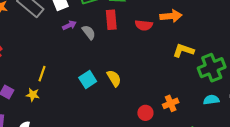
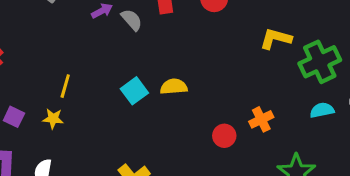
yellow semicircle: (114, 78) -> (174, 87), turned -60

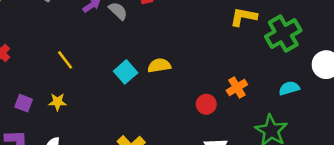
yellow line: (65, 86) -> (65, 60), moved, turned -48
cyan semicircle: (322, 110) -> (289, 88), moved

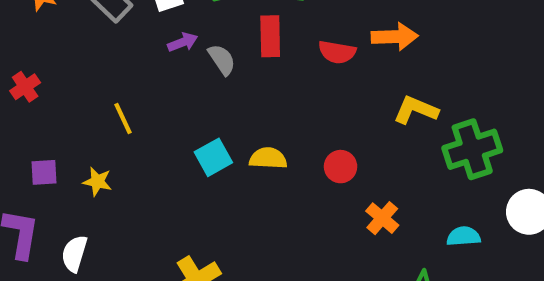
orange cross: (237, 87) -> (382, 218), turned -30
purple square: (24, 103) -> (44, 172), turned -36
red circle: (206, 104) -> (341, 167), moved

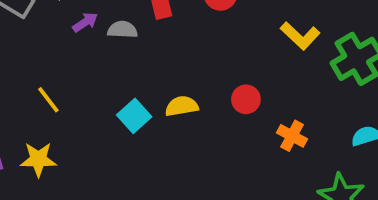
gray semicircle: (222, 60) -> (123, 30), turned -40
yellow L-shape: (416, 110) -> (300, 36), turned -147
yellow star: (97, 182) -> (38, 159), size x1.4

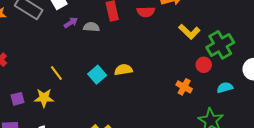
red circle: (246, 99) -> (204, 65), moved
yellow line: (48, 100) -> (56, 73), moved

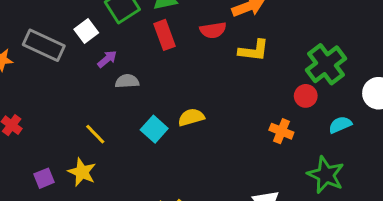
gray semicircle: (91, 27) -> (127, 81), moved
yellow L-shape: (189, 32) -> (254, 50), moved, turned -30
yellow star: (44, 98) -> (82, 172), turned 30

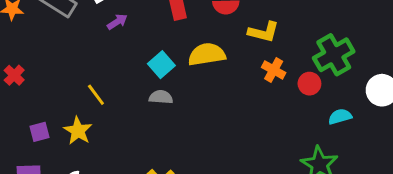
gray semicircle: (127, 81) -> (161, 97), moved
yellow semicircle: (191, 117) -> (207, 54), moved, size x1.4
cyan square: (154, 129) -> (161, 65), moved
orange cross: (281, 131) -> (274, 70), moved

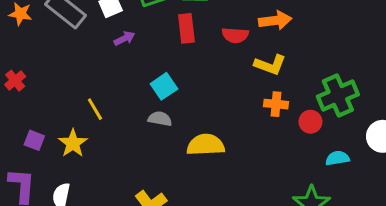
yellow semicircle: (207, 54) -> (206, 145), moved
orange cross: (274, 70) -> (276, 104), turned -30
purple square: (40, 132) -> (34, 140), turned 30

